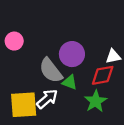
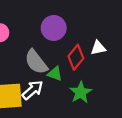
purple circle: (72, 54) -> (54, 28), moved
red diamond: (103, 75) -> (76, 57), moved, turned -40

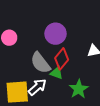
red diamond: (76, 57) -> (62, 59), moved

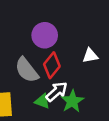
green triangle: (57, 73) -> (42, 101), moved
white arrow: (37, 87) -> (57, 92), moved

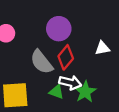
white arrow: (57, 92) -> (70, 83), turned 55

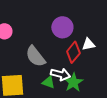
purple circle: (59, 29) -> (62, 27), moved
red diamond: (66, 57) -> (73, 52), moved

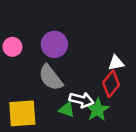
purple circle: (62, 27) -> (54, 44), moved
red diamond: (73, 52) -> (111, 84), moved

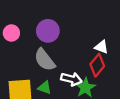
white triangle: (116, 63) -> (101, 47), turned 32
green triangle: (67, 110) -> (45, 88), moved

